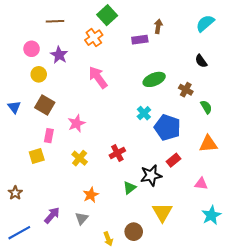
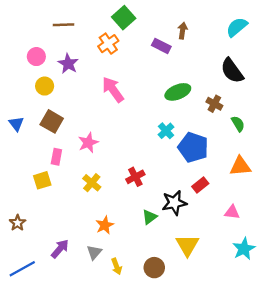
purple rectangle: (140, 40) -> (161, 46), turned 35
black semicircle: (201, 61) -> (232, 71), size x1.6
yellow arrow: (108, 239) -> (117, 266), moved

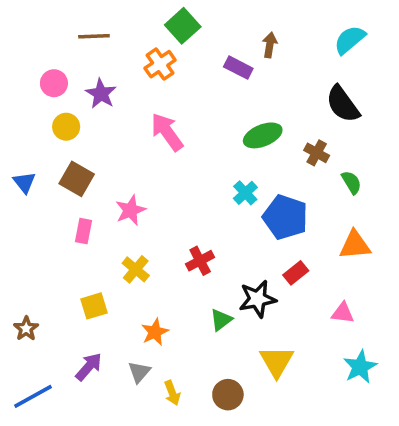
yellow square: (42, 180) -> (94, 306), moved

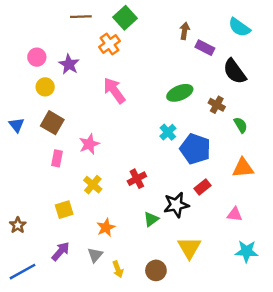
brown line: (94, 36) -> (81, 17), moved
cyan semicircle: (350, 40) -> (239, 27), turned -105
purple rectangle: (238, 68) -> (205, 48), moved
cyan star: (360, 367) -> (247, 251), turned 30

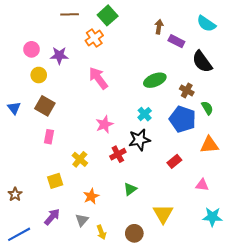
purple star: (69, 64) -> (59, 56), turned -30
pink star: (89, 144) -> (104, 124), moved
blue pentagon: (195, 149) -> (183, 119), moved
black star: (176, 205) -> (139, 140), moved

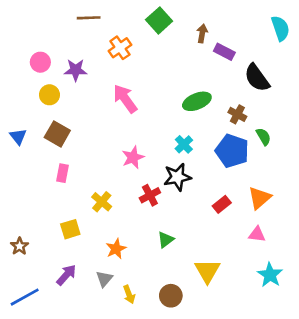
green square: (108, 15) -> (159, 20), moved
cyan semicircle: (206, 24) -> (280, 28), moved, turned -144
orange triangle: (209, 145) -> (260, 198), moved, turned -36
cyan star: (212, 217) -> (270, 275), turned 30

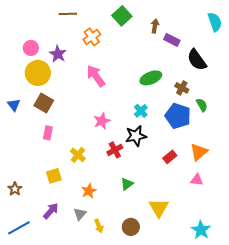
purple star: (76, 70) -> (58, 54), turned 30
yellow circle: (49, 95) -> (38, 73), size x1.6
cyan star: (270, 275) -> (201, 230), moved

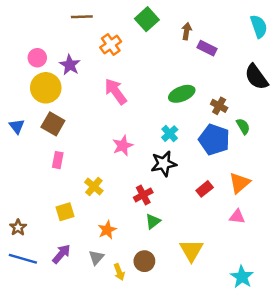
black semicircle: (197, 60) -> (256, 77), moved
red cross: (115, 150) -> (143, 195), moved
brown circle: (131, 227) -> (144, 261), moved
blue line: (19, 228) -> (23, 259), moved, turned 45

